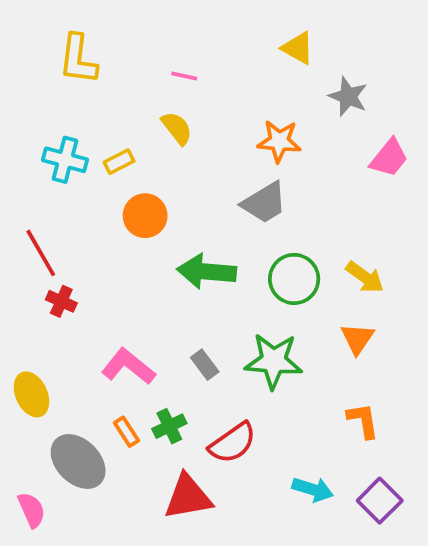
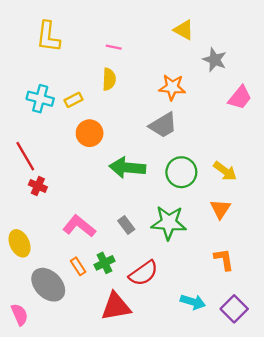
yellow semicircle: (177, 128) -> (109, 79), turned 40

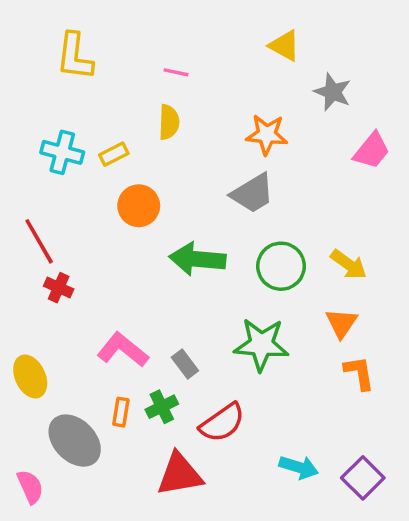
gray rectangle: (126, 225) -> (185, 364), moved
orange L-shape: (224, 259) -> (359, 373), moved
orange rectangle: (78, 266) -> (121, 412), turned 42

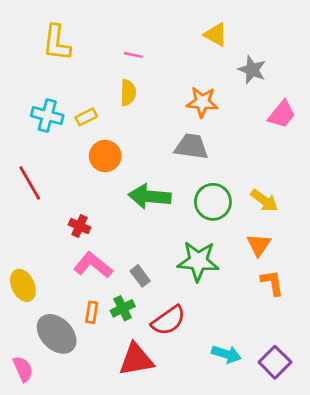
gray trapezoid: (253, 193) -> (191, 147), turned -141
red cross: (59, 288) -> (80, 226), moved

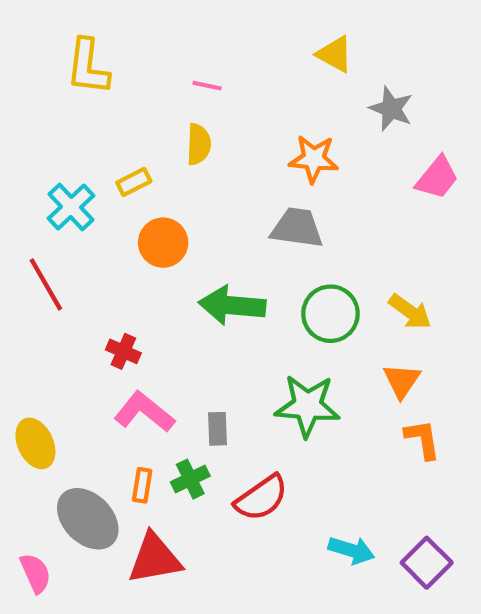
cyan cross: (47, 116) -> (71, 207), moved, turned 32
gray rectangle: (140, 276) -> (217, 429), turned 35
red triangle: (136, 360) -> (155, 559), moved

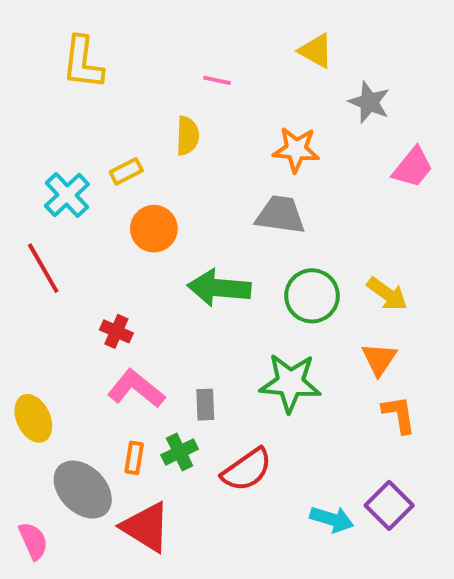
pink line: (207, 86) -> (217, 80), moved
red triangle: (155, 559) -> (146, 527), turned 42
purple square: (427, 563) -> (389, 505), moved

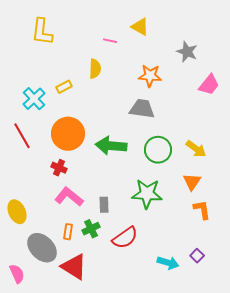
yellow triangle: (316, 51) -> (140, 27), moved
orange circle: (154, 229) -> (68, 134), moved, size x1.4
purple square: (389, 505) -> (197, 256), size x0.6

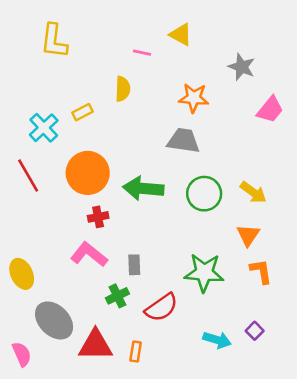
red cross: (59, 168) -> (98, 217), moved, turned -35
green star: (147, 194) -> (204, 273), moved
orange rectangle: (68, 232) -> (136, 352), moved
red triangle: (74, 267) -> (95, 345), turned -32

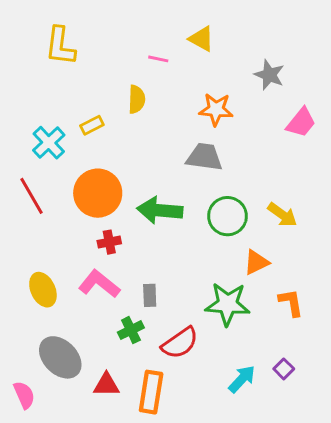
orange triangle: (248, 235) -> (256, 262), moved, turned 30
yellow ellipse: (22, 274) -> (43, 290), moved
cyan arrow: (217, 340) -> (242, 379), turned -64
red triangle: (95, 345) -> (106, 385), size x0.7
orange rectangle: (136, 352) -> (151, 392), size x1.8

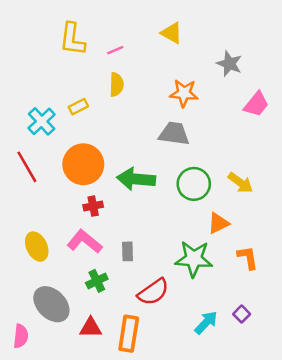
yellow L-shape: (60, 46) -> (72, 39), moved
pink line: (158, 59) -> (115, 50), moved, turned -35
green cross: (131, 330) -> (97, 281), moved
pink semicircle: (24, 395) -> (21, 336), turned 30

